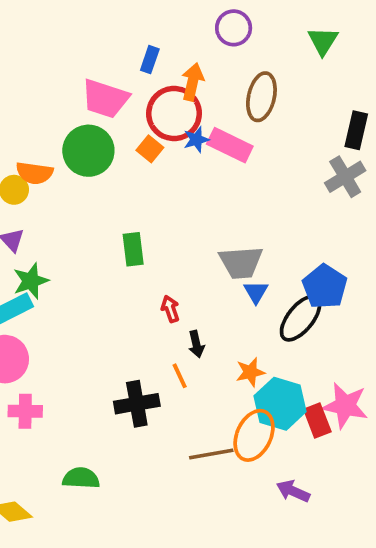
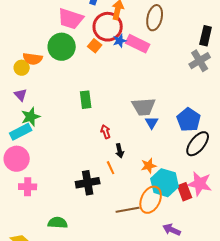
black ellipse: (301, 318) -> (198, 144), moved

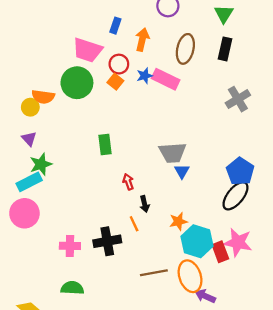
red circle: (108, 27) -> (119, 64), moved, size x0.6
black rectangle: (206, 36) -> (225, 49), moved
blue pentagon: (189, 120) -> (240, 171), moved
pink cross: (28, 187) -> (70, 246), moved
orange ellipse: (151, 200) -> (190, 276), moved, turned -44

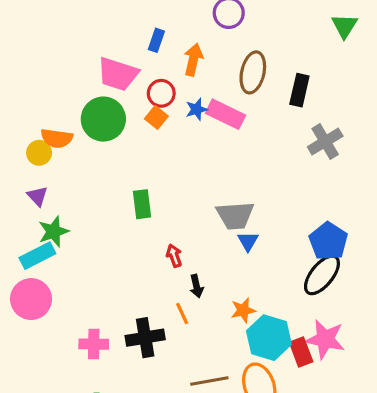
green triangle: (224, 14) -> (344, 26), moved
black rectangle: (225, 49) -> (299, 90), moved

